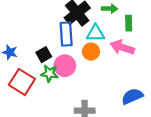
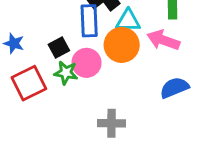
orange circle: (91, 52) -> (122, 45), size x1.5
red square: (22, 82) -> (29, 83), turned 30
blue semicircle: (132, 96) -> (174, 88), moved

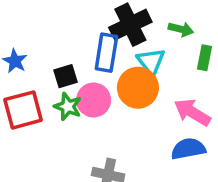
cyan triangle: (128, 21) -> (151, 62), turned 40
pink arrow: (163, 40) -> (192, 112), moved

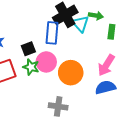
cyan triangle: (151, 62) -> (80, 24), moved
orange circle: (138, 88) -> (71, 73), moved
pink arrow: (192, 112) -> (106, 65), turned -85

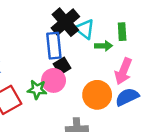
green arrow: (96, 16) -> (104, 46), moved
black square: (28, 49) -> (62, 66), moved
orange circle: (71, 73) -> (97, 95), moved

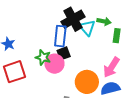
green arrow: (104, 46) -> (104, 21), moved
green star: (37, 89) -> (43, 57), moved

